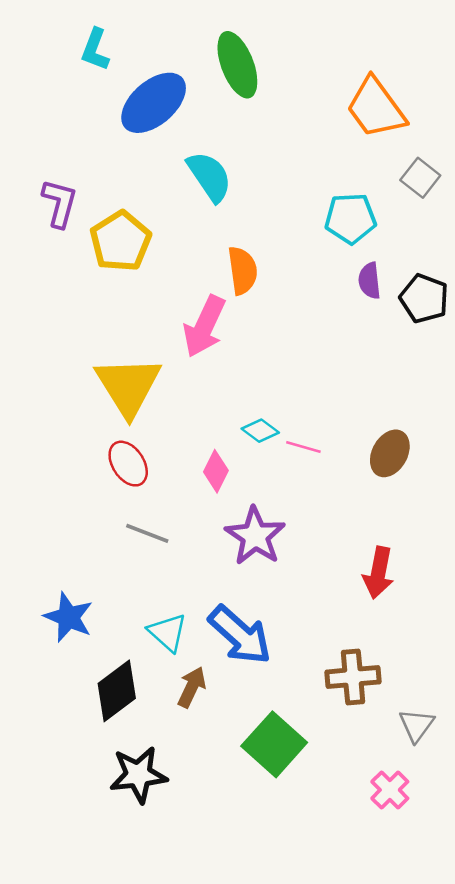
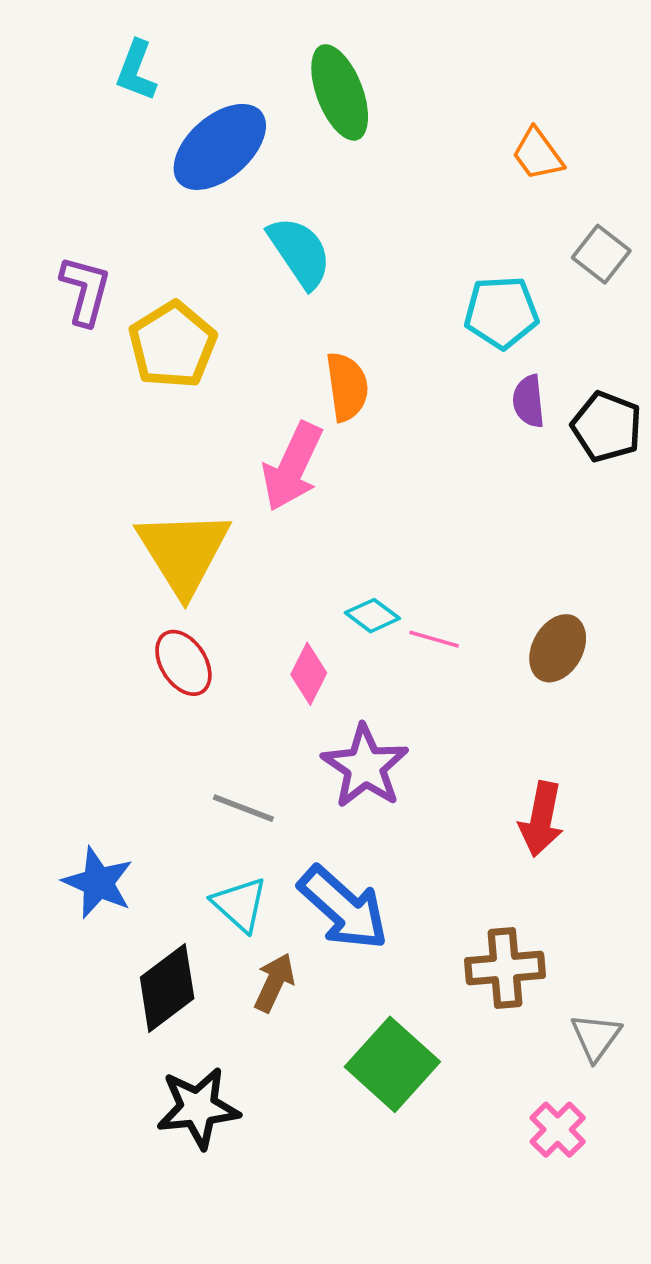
orange trapezoid: (376, 108) -> (538, 154), size x0.6
gray line: (147, 533) -> (243, 808), moved

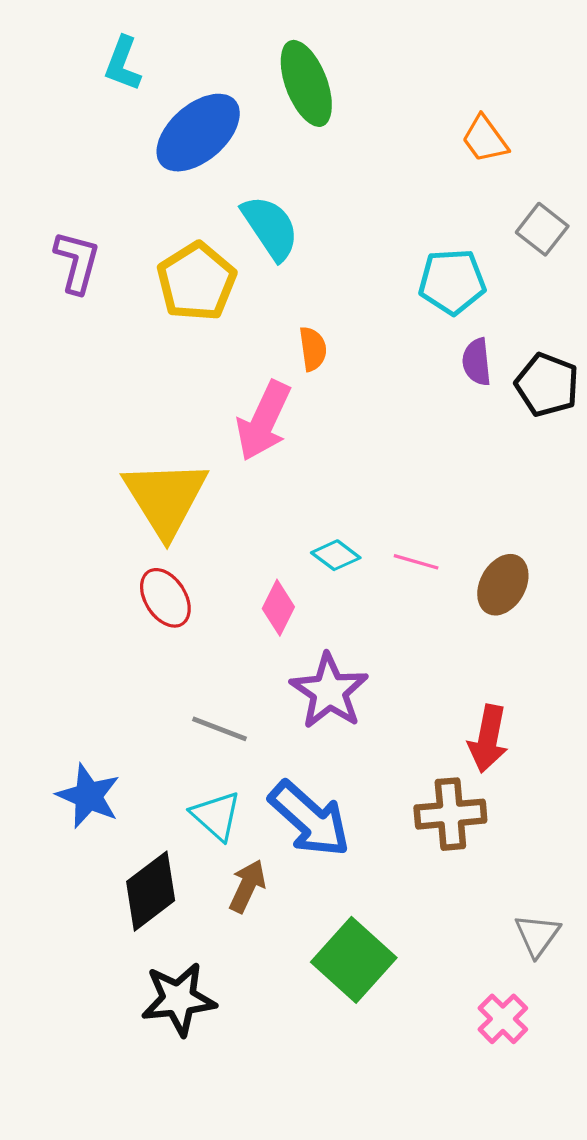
yellow pentagon: (173, 345) -> (197, 282), moved
orange semicircle: (347, 387) -> (313, 349), size x0.7
pink line: (434, 639) -> (416, 562), moved
brown cross: (505, 968) -> (450, 814), moved

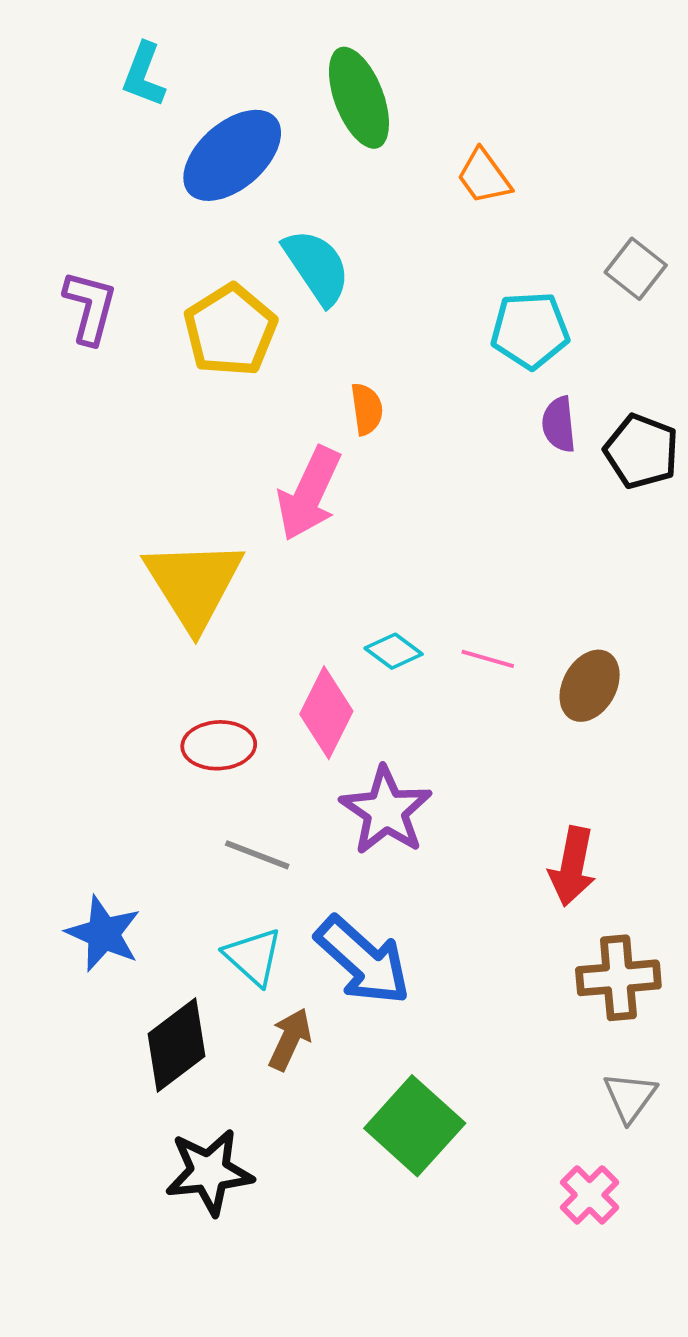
orange trapezoid: (485, 139) -> (484, 177), moved
red ellipse: (165, 598) -> (219, 745), moved, turned -60
pink diamond: (278, 608) -> (326, 713), size x1.4
brown cross: (450, 814) -> (618, 978), moved

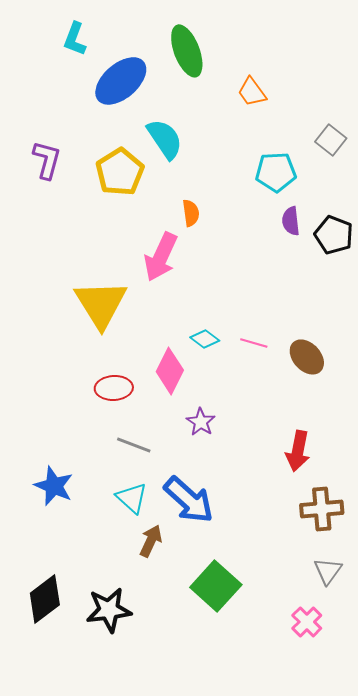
brown ellipse: (590, 686) -> (307, 357), turned -72
purple star: (386, 811) -> (201, 422), size x0.6
black diamond: (176, 1045) -> (45, 599), moved

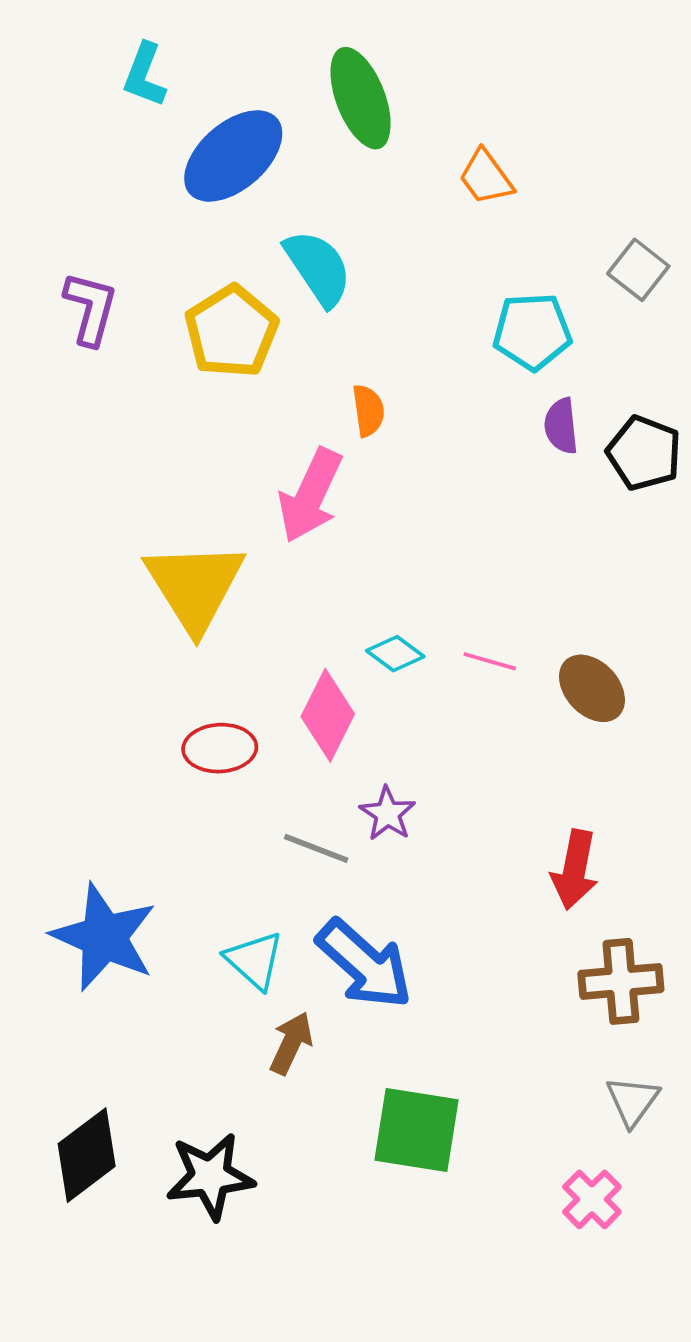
gray line: (134, 445) -> (316, 848), moved
blue star: (54, 486) -> (104, 937), size x1.4
green square: (216, 586) -> (416, 1130), turned -33

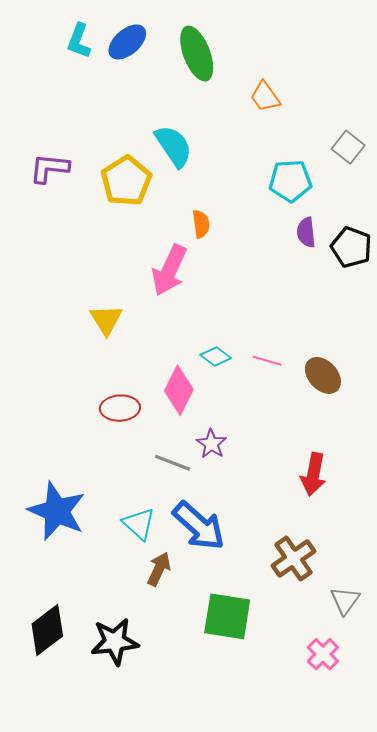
blue ellipse: (233, 156) -> (127, 42), moved, size x0.7
purple L-shape: (91, 308) -> (49, 168), turned -99
yellow triangle: (195, 586) -> (106, 320), size x0.6
brown cross: (621, 981) -> (293, 558), moved, turned -30

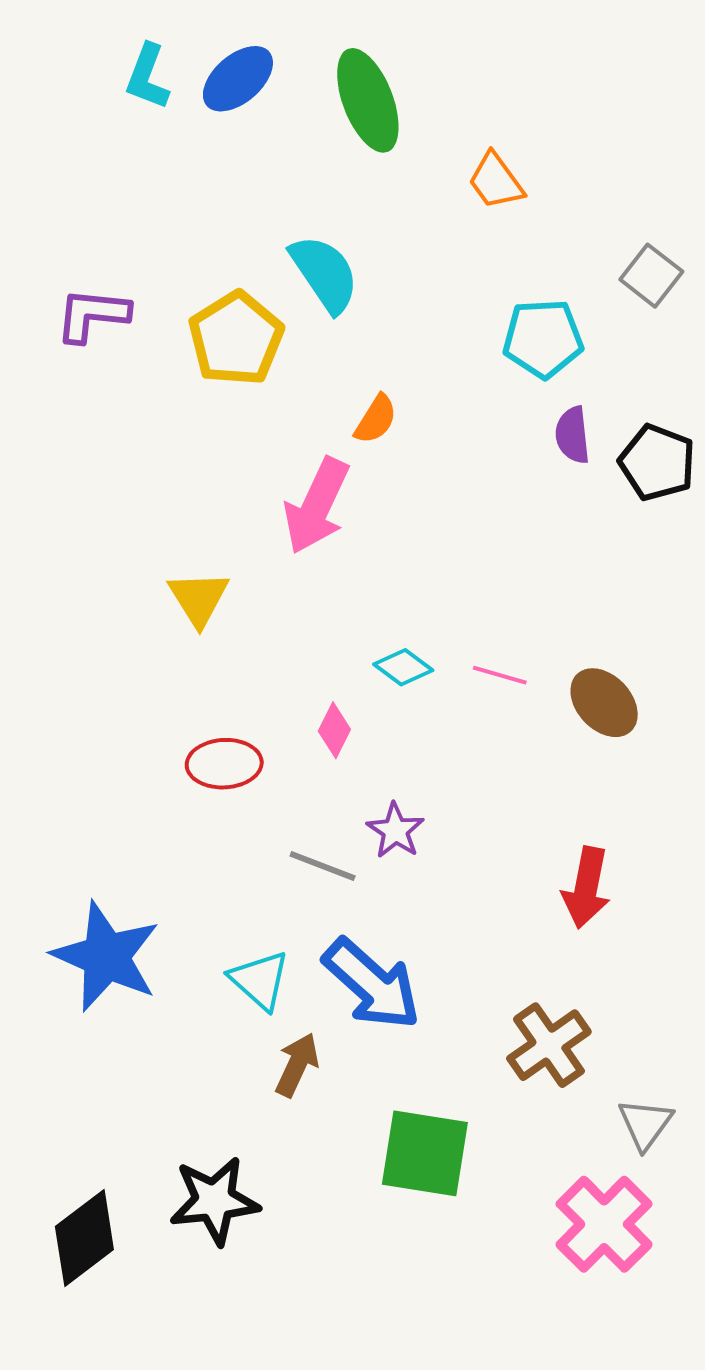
orange semicircle: (201, 224) -> (376, 419), turned 40
pink diamond: (179, 390) -> (334, 730), size x0.6
black diamond: (47, 630) -> (84, 1238), moved
pink cross: (323, 654) -> (604, 1224), size x1.6

